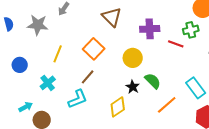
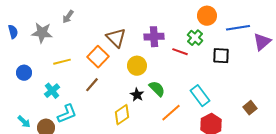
brown triangle: (112, 17) -> (116, 38), moved
green cross: (191, 30) -> (195, 38), turned -35
yellow line: (58, 54) -> (62, 62), turned 54
cyan L-shape: (78, 99) -> (67, 114), moved
cyan arrow: (26, 107) -> (24, 122), moved, turned 72

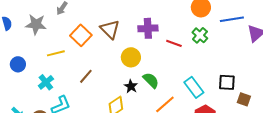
green cross: (195, 38) -> (200, 35), moved
black square: (221, 56) -> (227, 82), moved
orange square: (98, 57) -> (81, 35), moved
brown square: (250, 108) -> (244, 99), turned -32

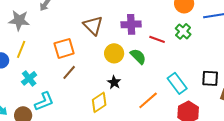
orange square: (81, 35) -> (64, 48), moved, turned 30
yellow line: (56, 53) -> (21, 49), moved, turned -54
green semicircle: (151, 80) -> (138, 56), moved

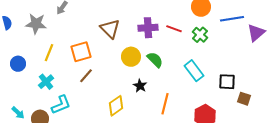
red line: (157, 39) -> (174, 29), moved
yellow line: (21, 49) -> (49, 53), moved
black star: (114, 82) -> (140, 86), moved
cyan rectangle: (177, 83) -> (194, 71), moved
orange line: (148, 100) -> (165, 104), turned -35

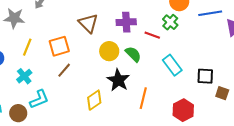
red line: (174, 29) -> (152, 35), moved
green cross: (200, 35) -> (170, 22), moved
black star: (140, 86) -> (118, 80), size x1.6

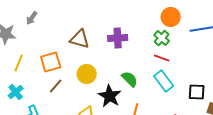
brown triangle: (88, 23) -> (80, 39), turned -30
red line: (152, 35) -> (162, 58), moved
yellow circle: (109, 51) -> (87, 74), moved
green semicircle: (133, 54) -> (130, 79), moved

